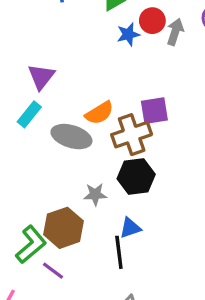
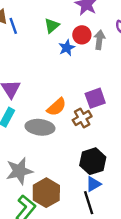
brown cross: (132, 135) -> (82, 118), size x0.7
black hexagon: (136, 176) -> (93, 161), moved
gray star: (95, 194) -> (19, 171), moved, size x1.6

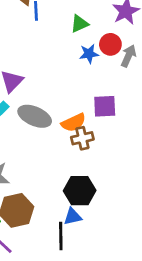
purple square: (95, 98) -> (105, 106), moved
orange semicircle: (57, 107) -> (74, 123), moved
gray ellipse: (40, 127) -> (35, 116), moved

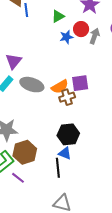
purple square: (105, 106) -> (80, 83), moved
blue triangle: (73, 217) -> (65, 153), turned 40

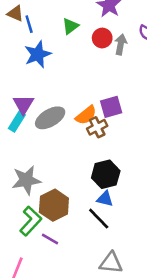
blue star: (66, 37) -> (38, 54), moved, size x1.5
purple triangle: (14, 61) -> (23, 104), moved
gray ellipse: (32, 85) -> (50, 118), turned -40
black line: (58, 168) -> (99, 219), turned -30

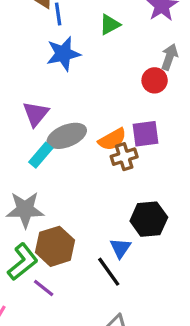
red circle: (102, 38) -> (155, 80), moved
cyan rectangle: (17, 122) -> (41, 155), moved
black hexagon: (106, 174) -> (149, 219), moved
blue triangle: (105, 199) -> (120, 248), turned 42

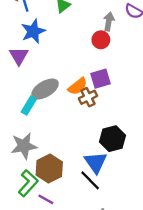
purple triangle: (36, 114) -> (19, 56), moved
blue triangle: (120, 248) -> (96, 162), size x1.5

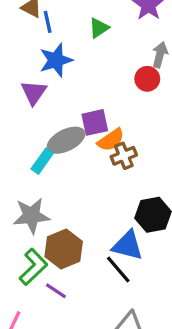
purple square: (101, 79) -> (95, 122), moved
blue triangle: (96, 162) -> (128, 245), turned -45

